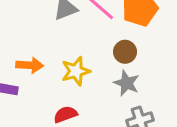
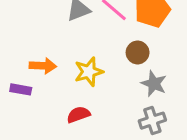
gray star: (127, 83) -> (154, 84), moved

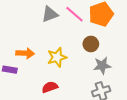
gray star: (154, 84) -> (102, 66), turned -30

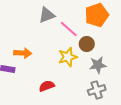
pink line: (74, 14) -> (69, 29), moved
yellow star: (57, 57) -> (68, 57), moved

